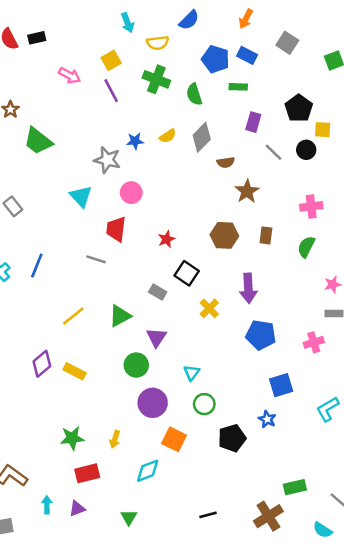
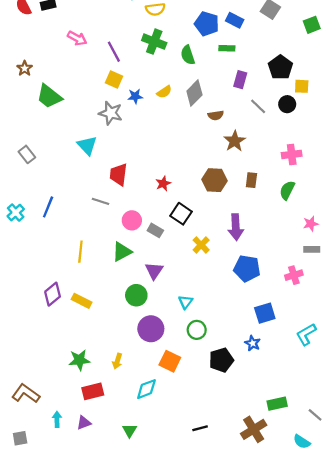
yellow square: (111, 60) -> (114, 80), moved, turned -36
pink circle: (131, 193) -> (132, 220), moved
yellow line: (73, 316) -> (80, 252), turned -45

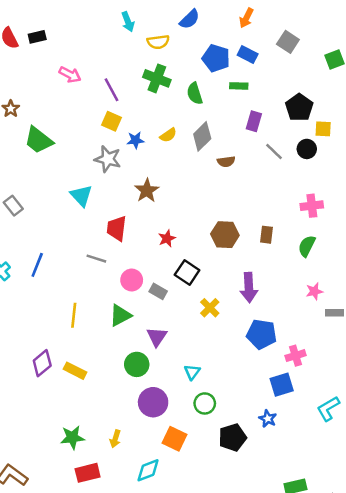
brown star: (235, 141) -> (147, 191), moved
pink star: (311, 224) -> (314, 291), moved
pink cross: (294, 275) -> (295, 356), moved

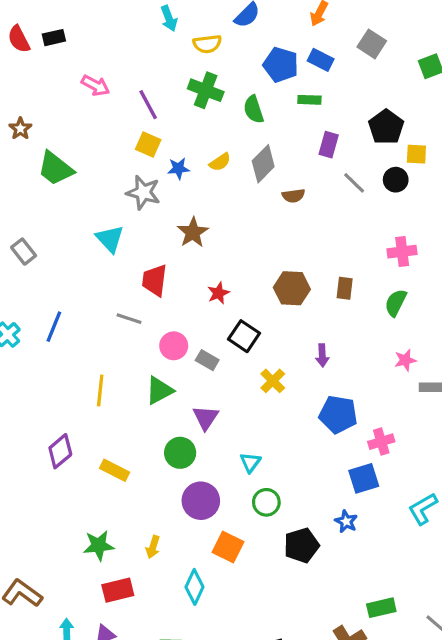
purple arrow: (249, 288) -> (322, 355), size x0.6
yellow rectangle: (75, 371) -> (115, 470), moved
cyan diamond: (148, 470) -> (194, 587), turned -44

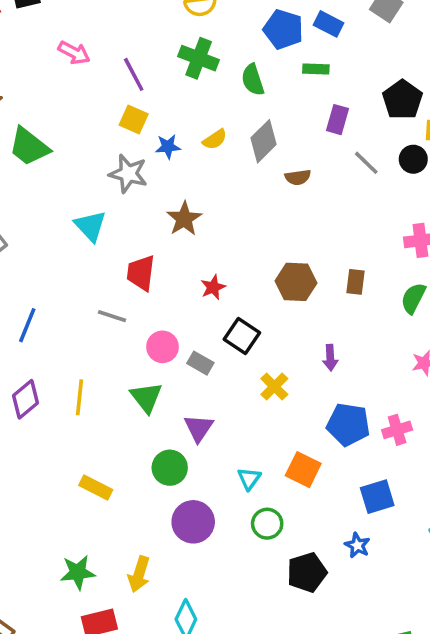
green triangle: (159, 390) -> (146, 397), turned -40
pink cross: (381, 442) -> (397, 430), moved
purple diamond: (60, 451) -> (25, 399), moved
yellow arrow: (153, 547) -> (139, 574), size x1.4
orange square: (228, 547) -> (303, 470), moved

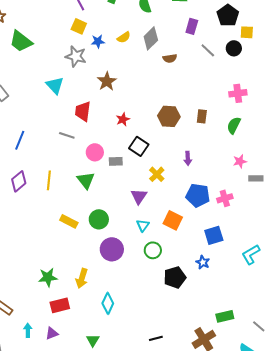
gray rectangle: (200, 363) -> (116, 161), turned -32
purple triangle: (199, 428) -> (139, 196), moved
yellow rectangle: (96, 488) -> (69, 221), moved

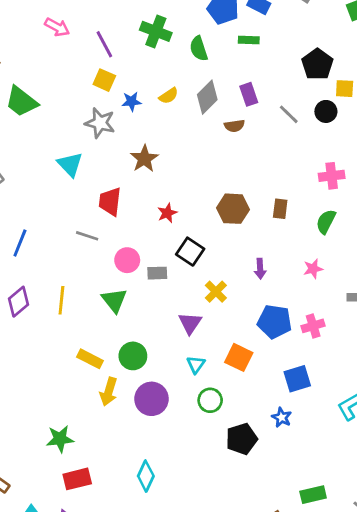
purple rectangle: (192, 26) -> (249, 94), moved, turned -35
pink star: (240, 161) -> (313, 269), moved
yellow arrow: (82, 278) -> (109, 392), moved

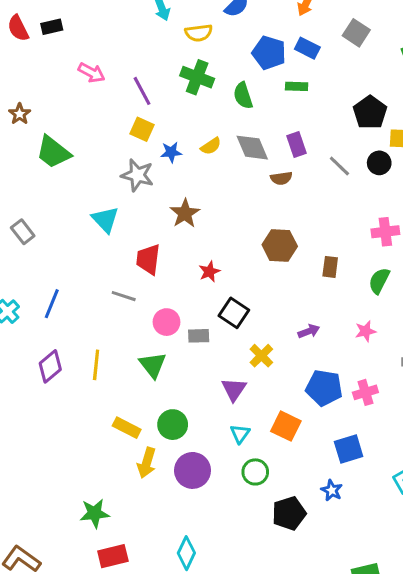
gray diamond: (207, 97) -> (252, 148), turned -68
brown hexagon: (233, 209) -> (280, 246), moved
purple arrow: (260, 269) -> (309, 331), turned -108

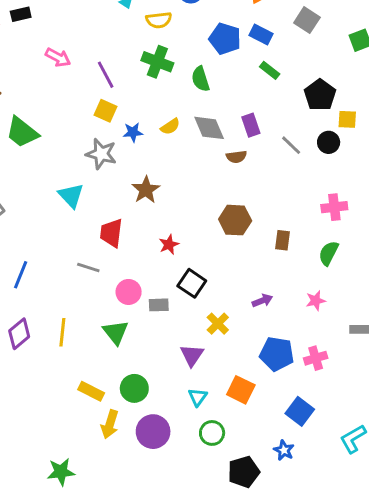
green rectangle: (297, 86) -> (270, 70), moved, turned 36
blue square: (349, 449) -> (300, 411), turned -36

